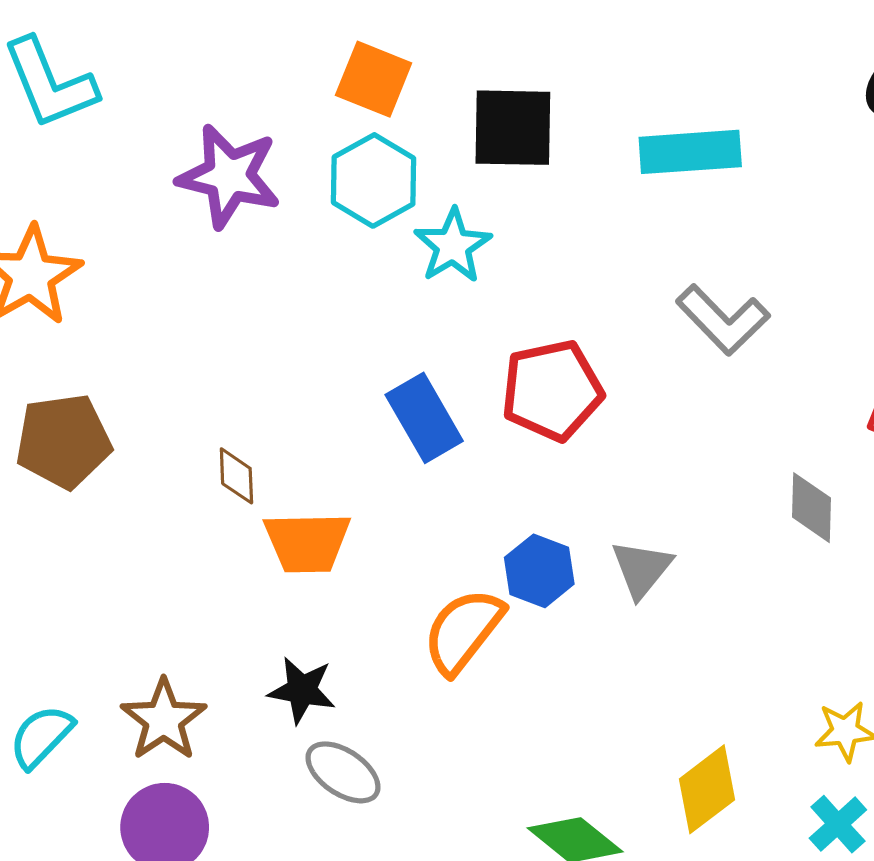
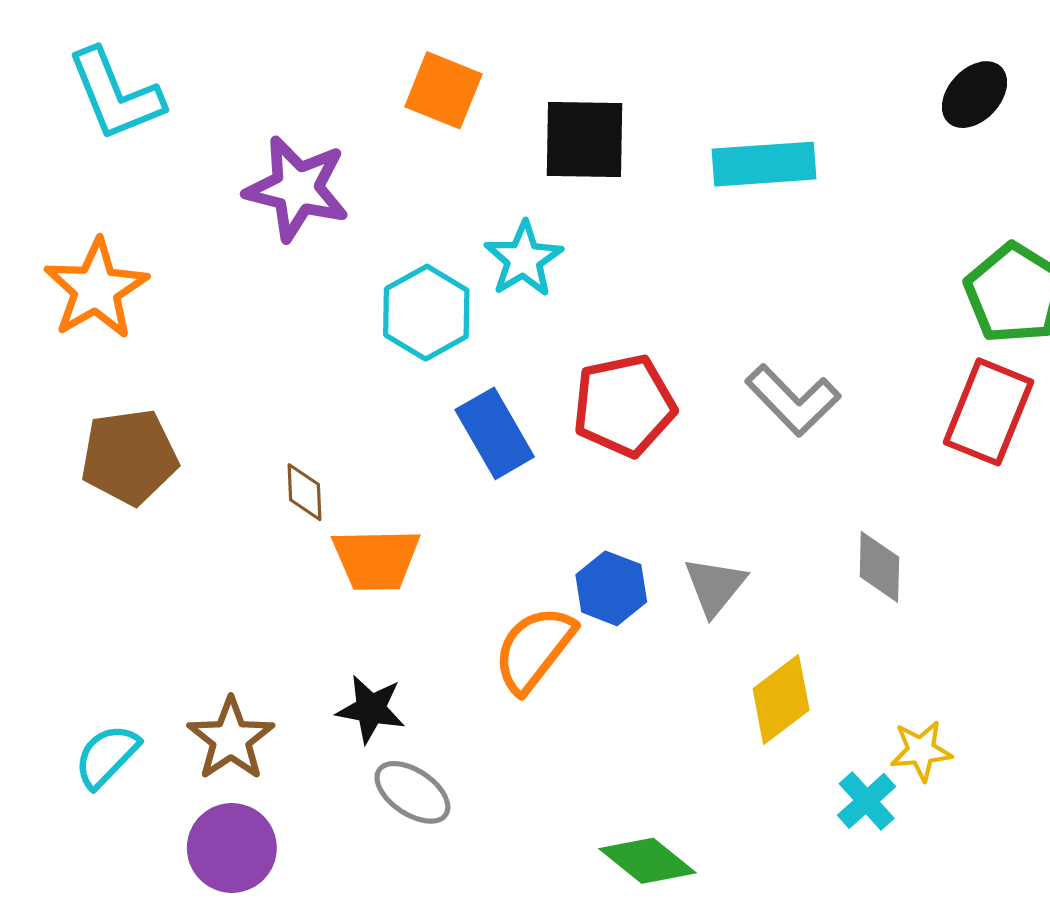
cyan hexagon: (374, 180) -> (426, 313), moved
gray L-shape: (723, 320) -> (793, 400), moved
gray diamond: (812, 508) -> (879, 567), moved
yellow diamond: (707, 789) -> (781, 699), moved
cyan cross: (838, 824) -> (867, 801), moved

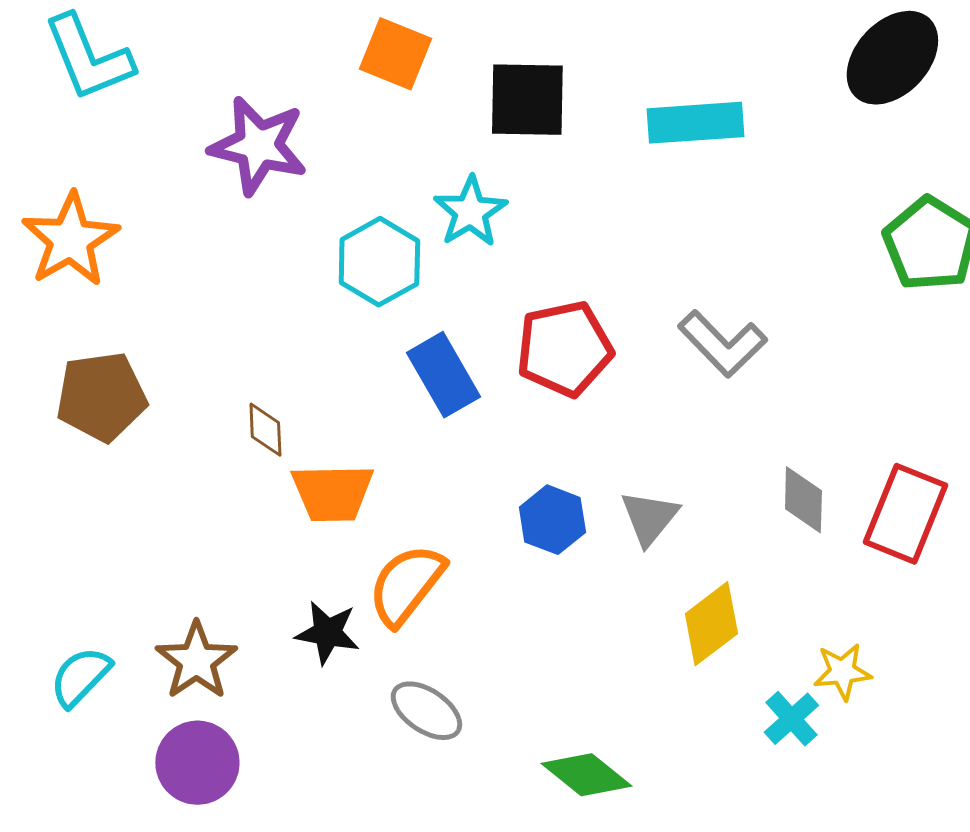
black ellipse: (975, 95) -> (892, 58), size x1.5
red rectangle: (988, 412) -> (905, 514), moved
orange semicircle: (534, 649) -> (406, 585), moved
gray ellipse: (412, 792) -> (426, 711), moved

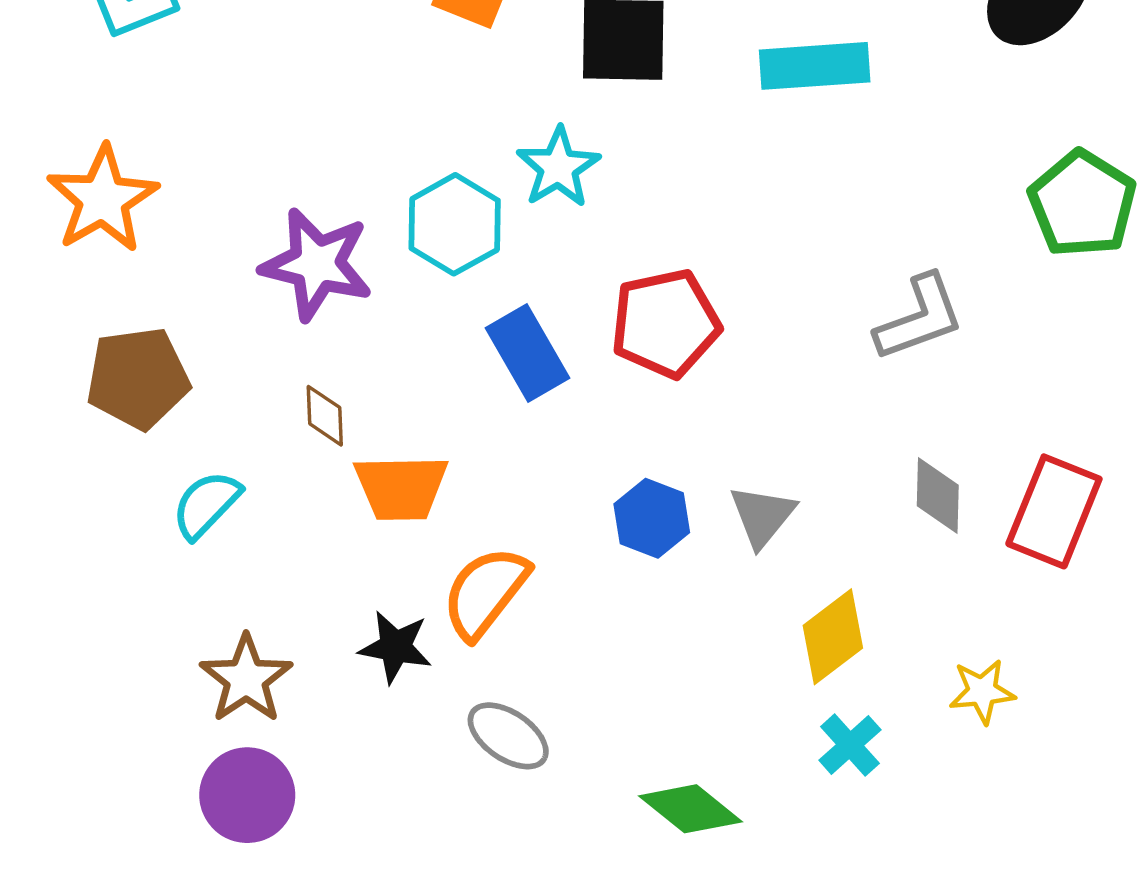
purple star: (258, 146) -> (317, 264), moved
gray L-shape: (722, 344) -> (919, 318), moved, turned -66
cyan semicircle: (80, 677) -> (206, 505), moved
cyan cross: (791, 719) -> (850, 745), moved

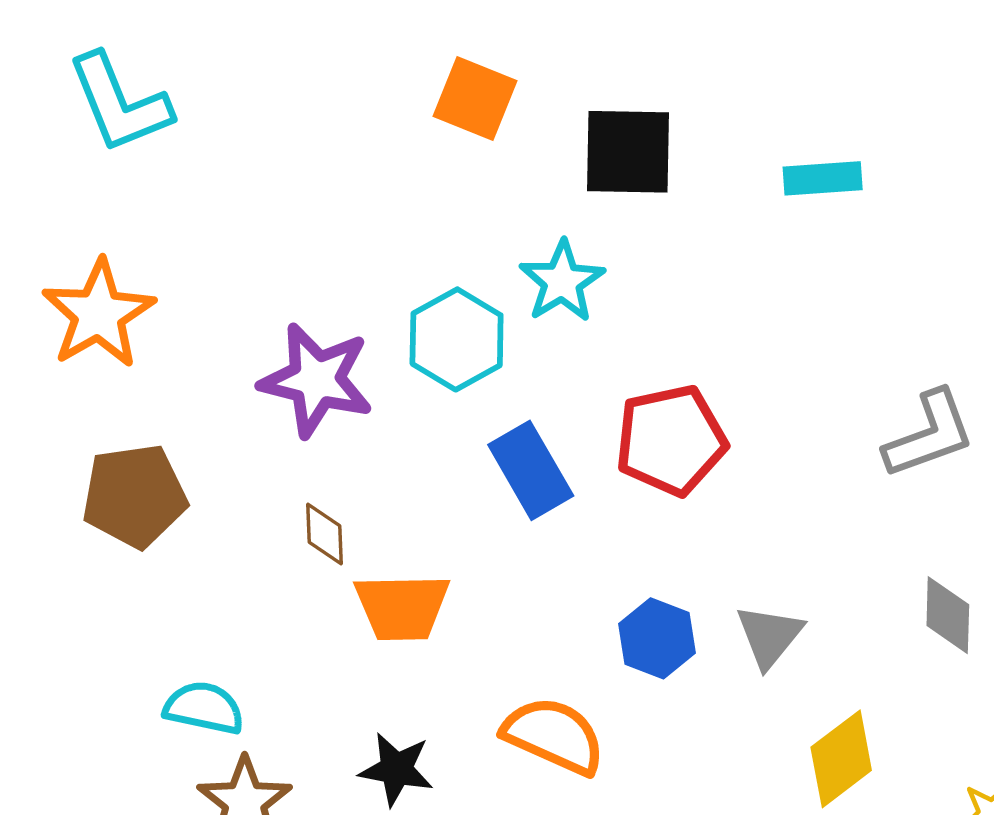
cyan rectangle: (815, 66) -> (823, 178), size x0.7
cyan semicircle: (206, 505) -> (204, 708), moved, turned 58
orange semicircle: (485, 592) -> (554, 736), moved, turned 76

